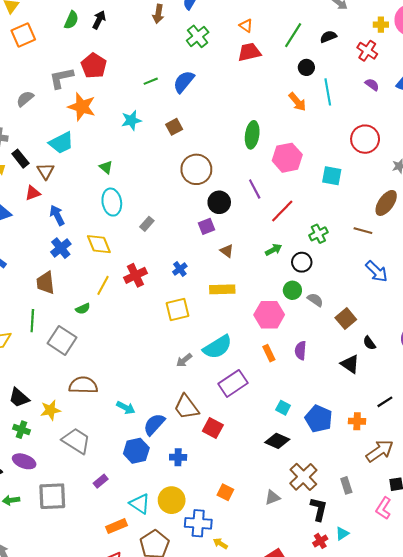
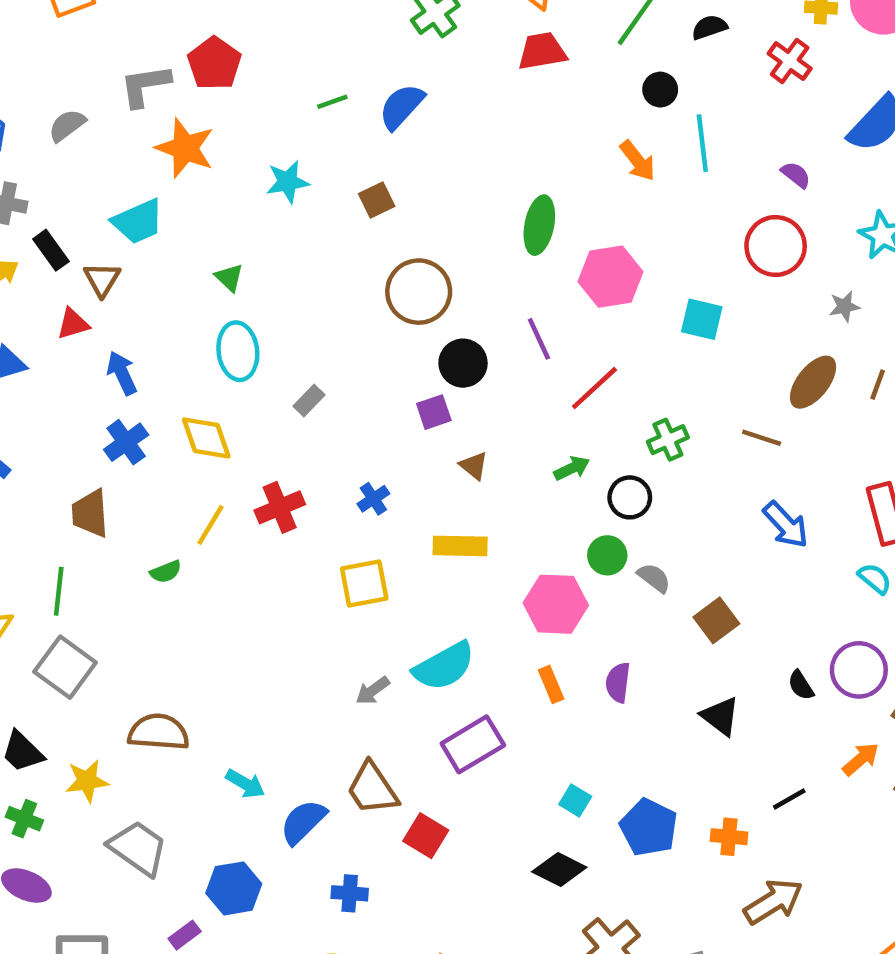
purple semicircle: (372, 85) -> (796, 175), moved
gray square: (62, 340) -> (65, 667), moved
black semicircle: (369, 343) -> (801, 685), moved
blue hexagon: (136, 451) -> (234, 888), moved

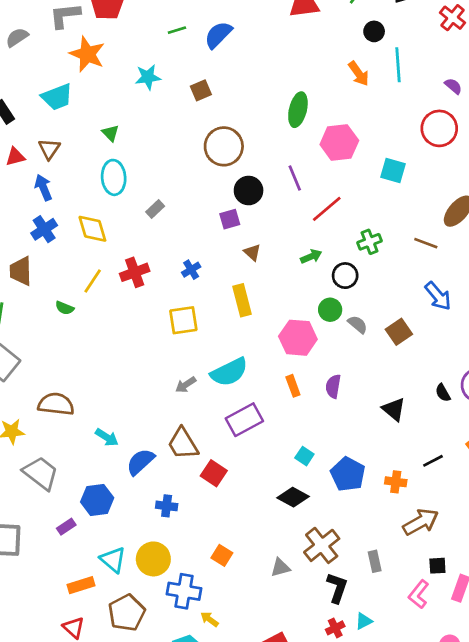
brown triangle: (102, 279) -> (49, 149), moved
yellow rectangle: (460, 546) -> (242, 300), turned 72
green semicircle: (166, 572) -> (65, 308), turned 42
brown square: (716, 620) -> (399, 332), moved

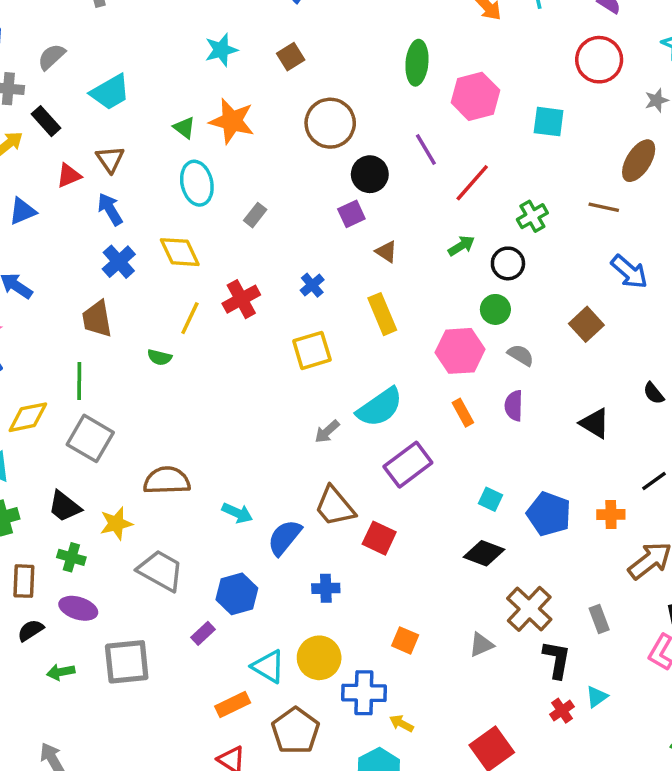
gray semicircle: (17, 37) -> (52, 57), moved
orange star: (87, 54) -> (232, 121), moved
gray semicircle: (358, 324) -> (521, 355), moved

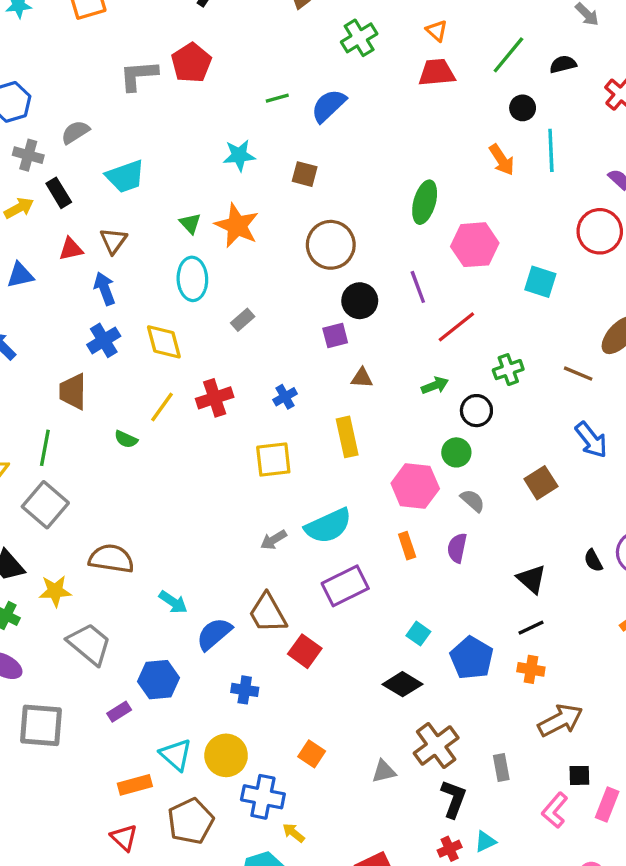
brown square: (291, 57) -> (305, 174), turned 36
brown triangle: (386, 252) -> (362, 378), turned -40
black line: (654, 481) -> (531, 628), moved

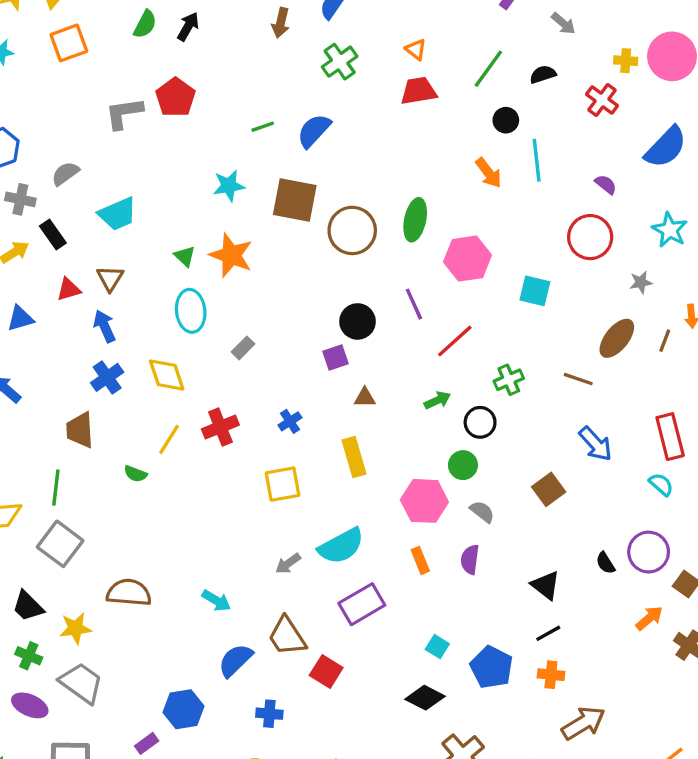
brown square: (305, 174) -> (295, 200), size x1.8
brown circle: (331, 245) -> (352, 230), moved
cyan arrow: (173, 602) -> (216, 601), moved
gray trapezoid: (89, 644) -> (81, 683), moved

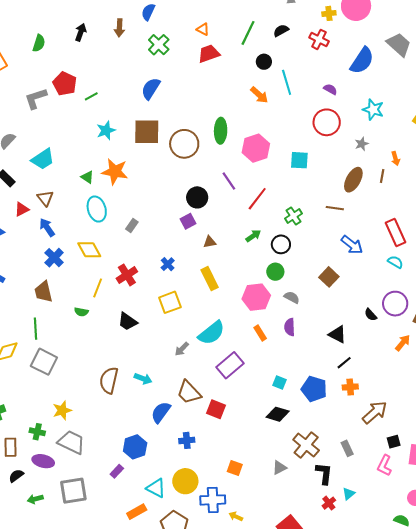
black arrow: (188, 26) -> (81, 32), moved
green line: (263, 127) -> (91, 96), moved
brown semicircle: (129, 593) -> (109, 380), moved, turned -72
black trapezoid: (28, 606) -> (127, 321), moved

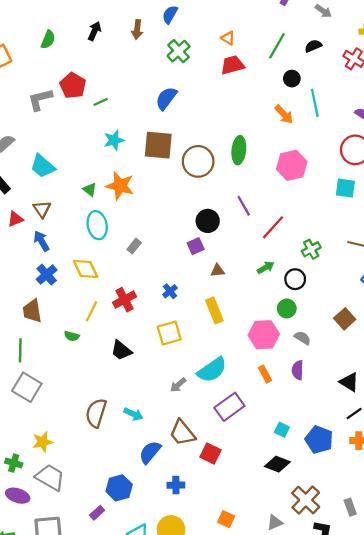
pink hexagon: (256, 148) -> (292, 165), moved
cyan trapezoid: (43, 159) -> (43, 166), turned 70
cyan square: (299, 160) -> (345, 188), moved

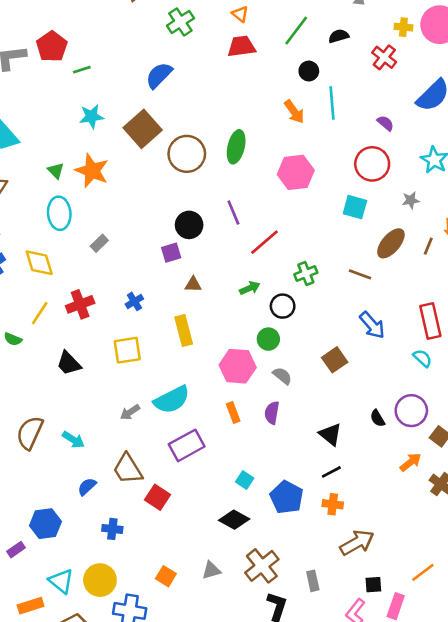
brown square: (158, 145) -> (143, 129), turned 36
blue semicircle: (150, 452) -> (87, 487), size x0.7
gray triangle: (275, 523) -> (211, 570), moved

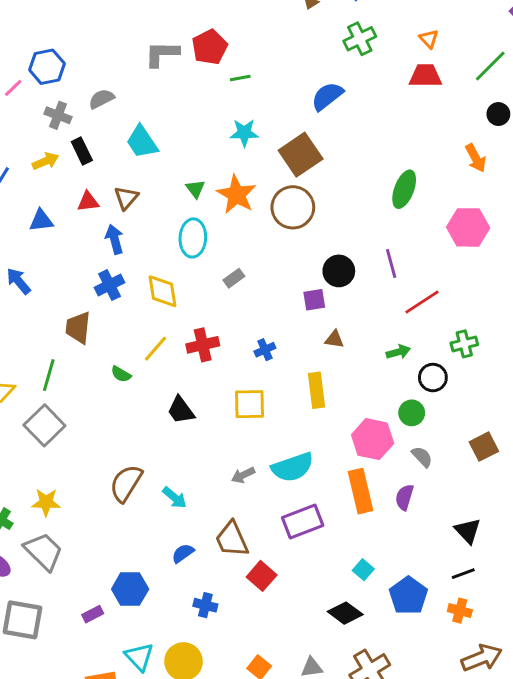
brown circle: (187, 154) -> (293, 207), moved
orange rectangle: (233, 412) -> (360, 491), size x1.8

